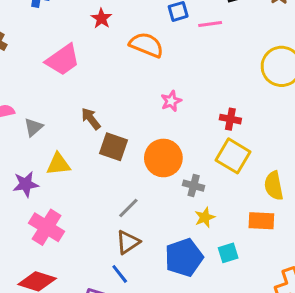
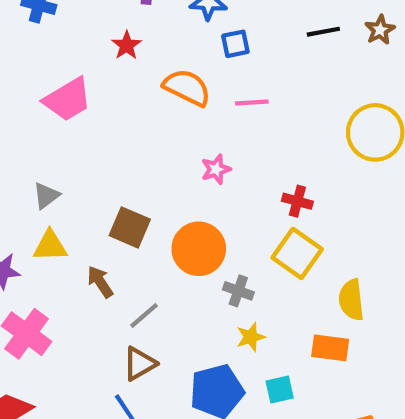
pink line: (210, 24) -> (252, 102), moved
brown arrow: (91, 119) -> (100, 282), moved
gray triangle: (33, 127) -> (46, 196), moved

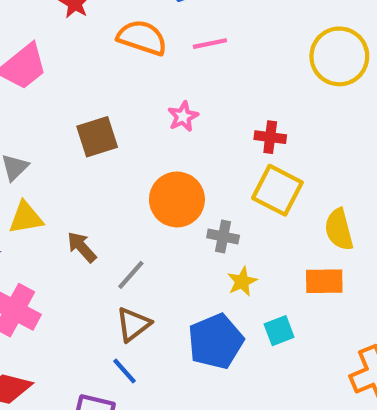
brown square: (130, 227) -> (97, 137), moved, turned -33

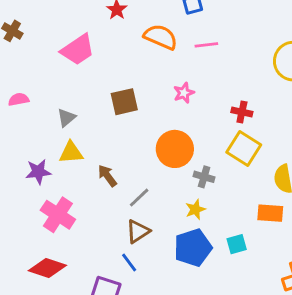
yellow star: (242, 282) -> (195, 209), moved

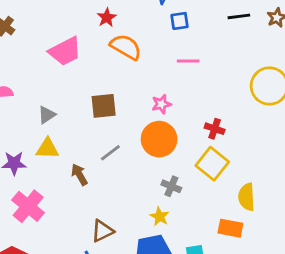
orange semicircle: (161, 37) -> (126, 47), moved
orange circle: (175, 149) -> (159, 139), moved
gray line: (139, 198) -> (110, 153), moved
yellow star: (195, 209) -> (160, 216), turned -30

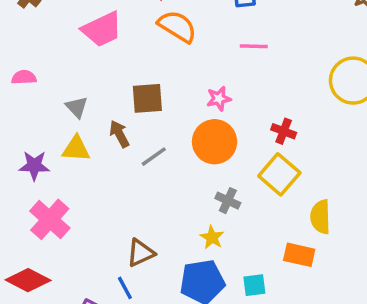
gray triangle: (47, 115) -> (77, 107), turned -42
brown arrow: (79, 175) -> (119, 134), moved

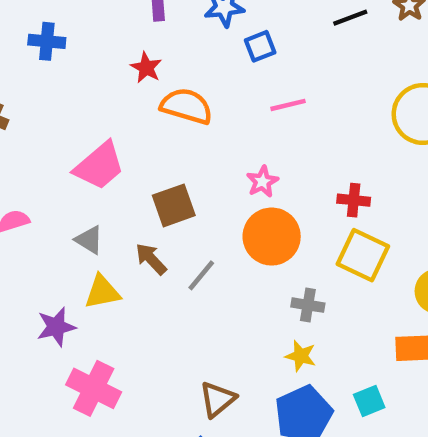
pink trapezoid: (102, 29) -> (99, 166), moved

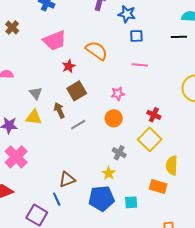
red star: (146, 68) -> (69, 66), moved
pink trapezoid: (99, 166) -> (55, 41), moved
brown square: (174, 205) -> (77, 91), turned -30
orange circle: (272, 237) -> (114, 118), size x0.7

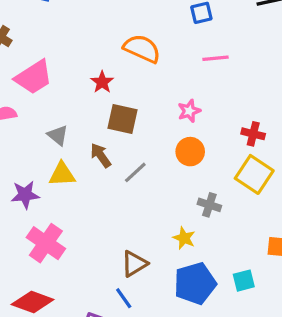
pink trapezoid: (55, 41) -> (34, 77), moved
brown square: (77, 91) -> (123, 119), turned -36
yellow star: (109, 173) -> (184, 238), moved

